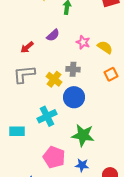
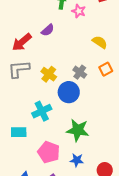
pink star: (83, 42) -> (79, 11), moved
red arrow: (27, 47) -> (22, 42), size x1.5
gray cross: (73, 69) -> (80, 72), moved, turned 32
cyan rectangle: (17, 131) -> (19, 132), moved

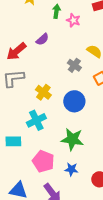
gray cross: (80, 72) -> (74, 65), moved
yellow cross: (49, 74) -> (43, 92), moved
blue circle: (69, 92) -> (74, 101), moved

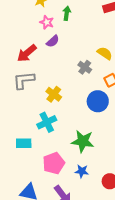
pink star: (73, 20) -> (47, 22), moved
blue circle: (74, 101) -> (98, 101), moved
pink pentagon: (43, 161) -> (54, 163), turned 30

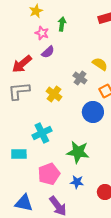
yellow cross: (54, 94) -> (54, 94), moved

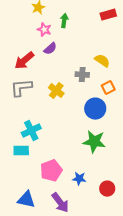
gray cross: (80, 78) -> (82, 75), turned -32
cyan cross: (42, 133) -> (31, 131), moved
green star: (78, 152) -> (94, 142), moved

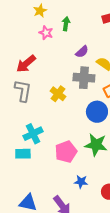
purple semicircle: (50, 49) -> (82, 52), moved
gray cross: (82, 75) -> (84, 78), size x1.5
gray L-shape: (21, 88) -> (23, 91), turned 105
pink pentagon: (51, 171) -> (66, 152), moved

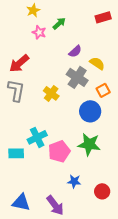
green arrow: (66, 24) -> (59, 23), turned 40
gray cross: (84, 78) -> (77, 77), turned 30
cyan cross: (33, 134) -> (37, 137), moved

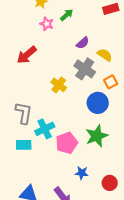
gray L-shape: (16, 90) -> (24, 113), moved
green star: (89, 144) -> (97, 136), turned -30

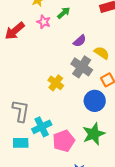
red arrow: (27, 55) -> (15, 31), moved

